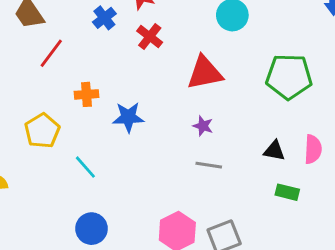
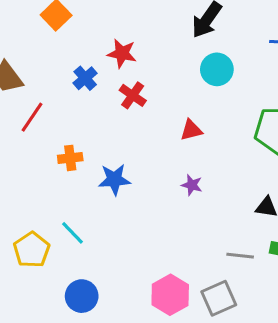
red triangle: (205, 73) -> (191, 130), size x0.6
yellow pentagon: (42, 131) -> (32, 250), moved
gray line: (209, 165) -> (240, 256), moved

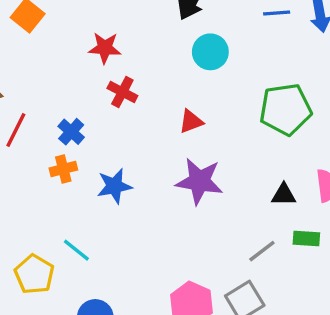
blue cross: (85, 78) -> (71, 132), moved
purple star: (192, 185) -> (199, 181), size x2.0
gray line: (240, 256) -> (262, 251), turned -36

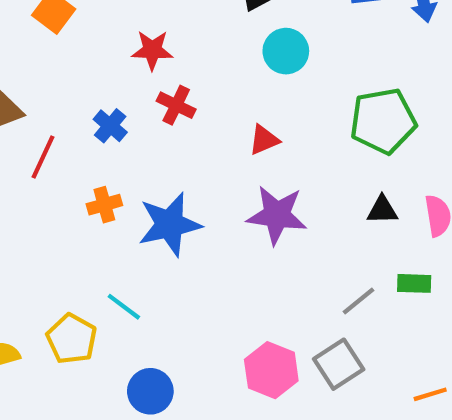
blue cross: (71, 132) -> (110, 126), moved
blue star: (114, 186) -> (170, 224), size x1.4
black triangle: (284, 195) -> (382, 210), moved

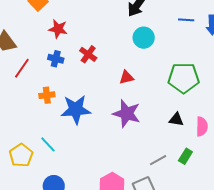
red star: (152, 50) -> (58, 29), moved
blue cross: (110, 126) -> (56, 59), turned -35
green rectangle: (414, 283) -> (185, 156), turned -70

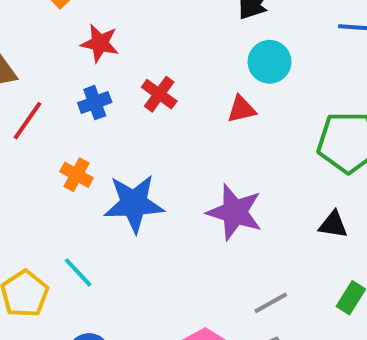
blue cross: (56, 59) -> (95, 103), turned -35
red triangle: (126, 77) -> (242, 109), moved
orange cross: (47, 95) -> (77, 175), turned 35
gray line: (158, 160) -> (271, 303), moved

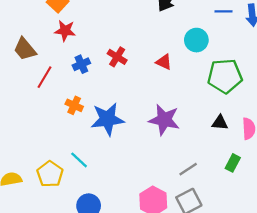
red star: (100, 43) -> (65, 31), moved
cyan circle: (270, 62) -> (196, 40), moved
red triangle: (242, 109) -> (164, 62), turned 42

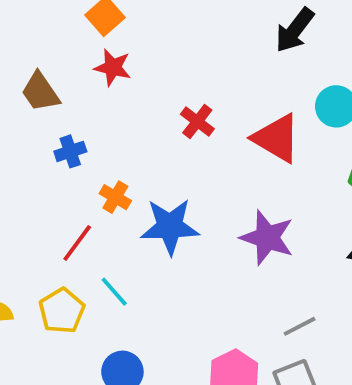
red triangle: (164, 62) -> (277, 138), size x1.8
blue cross: (81, 64) -> (70, 151), moved
red line: (44, 77) -> (77, 243), moved

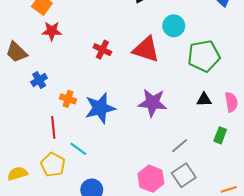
red line: (77, 243) -> (53, 127), turned -30

